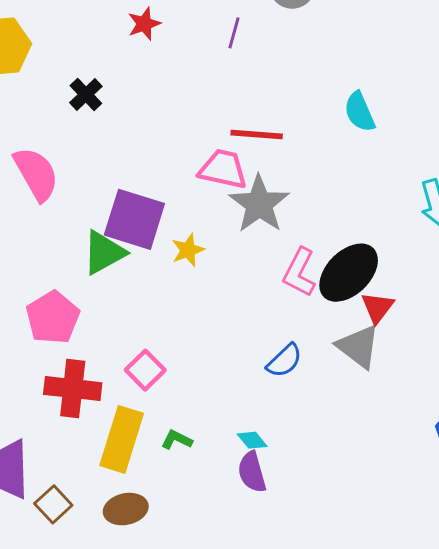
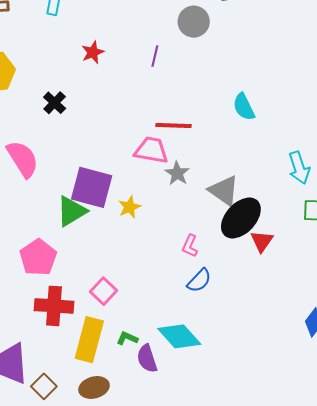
gray star: (259, 204) -> (177, 173), size x0.6
pink L-shape: (299, 272) -> (190, 246), moved, size x0.7
gray triangle: (358, 347) -> (224, 191), moved
cyan diamond: (252, 440) -> (179, 336), size x2.0
purple semicircle: (252, 472) -> (147, 359), moved

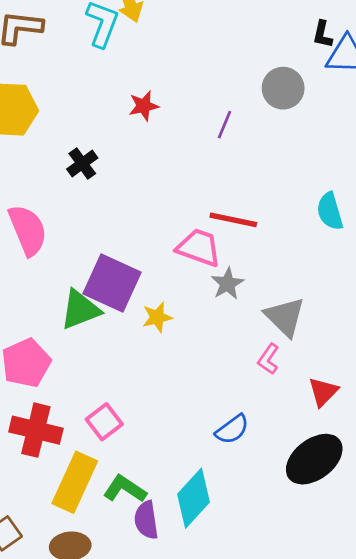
black ellipse: (241, 218) -> (314, 459), moved
pink L-shape: (190, 246) -> (268, 359), moved
cyan diamond: (179, 336) -> (193, 498), turned 75
green L-shape: (127, 338) -> (125, 489), size x1.5

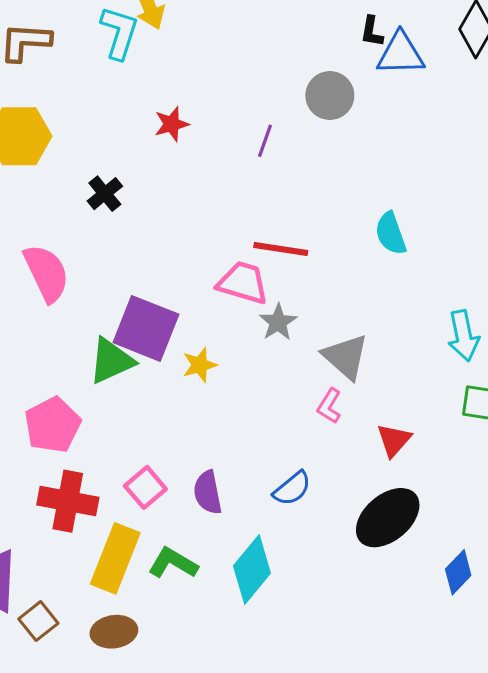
purple semicircle: (146, 520) -> (208, 492), moved

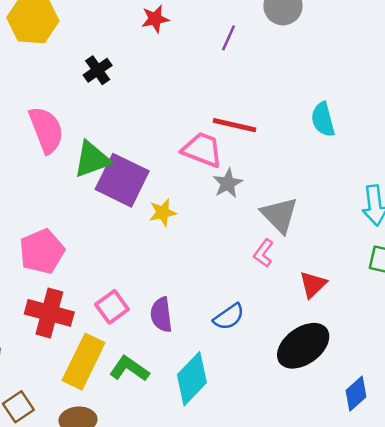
green triangle: (111, 361) -> (92, 159), moved

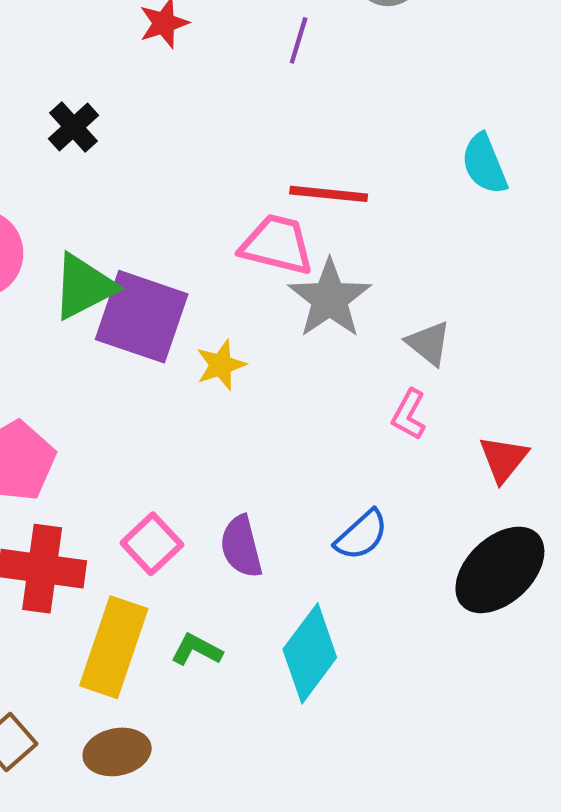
gray star: (228, 183) -> (330, 299), size x1.5
gray triangle: (279, 215) -> (429, 343), size x0.7
green L-shape: (129, 369) -> (197, 650), size x0.7

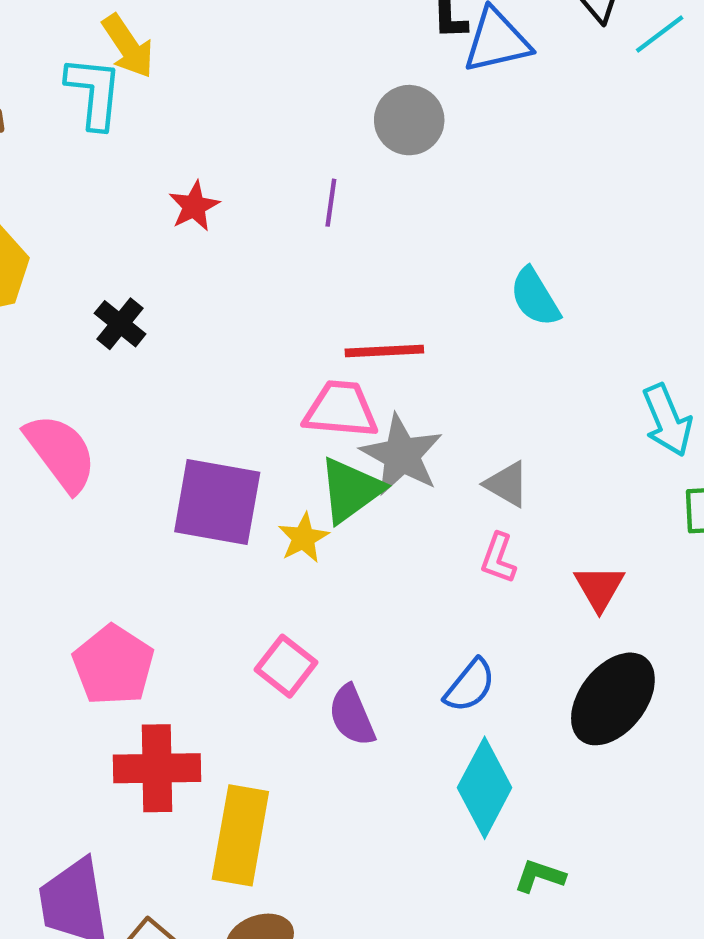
green triangle: (84, 287) -> (351, 490), moved
pink square: (152, 544) -> (286, 666), moved
green L-shape: (197, 650) -> (540, 876), moved
cyan diamond: (310, 653) -> (485, 788), moved

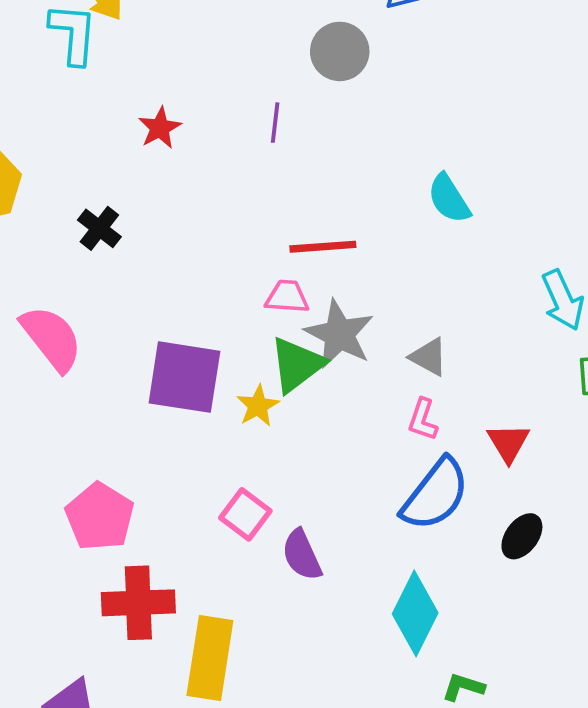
pink trapezoid: (341, 409) -> (287, 297), size x0.7
blue semicircle: (470, 686) -> (435, 494), moved, size x1.6
black ellipse: (613, 699) -> (522, 536), size x0.6

